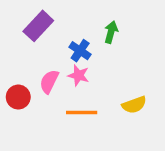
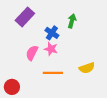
red circle: (18, 97) -> (12, 87), moved

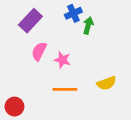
blue cross: (52, 33) -> (73, 13), moved, turned 32
pink semicircle: (32, 53) -> (39, 51), moved

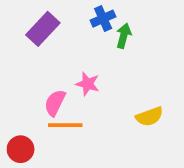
pink semicircle: (39, 51) -> (55, 103), moved
orange line: (65, 89) -> (65, 125), moved

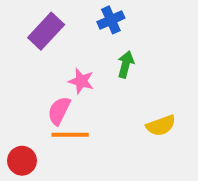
green arrow: (124, 36) -> (126, 64), moved
pink star: (88, 84) -> (81, 81), moved

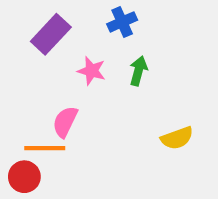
pink star: (81, 81) -> (92, 71), moved
orange line: (70, 135) -> (45, 148), moved

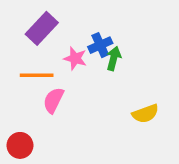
blue cross: (122, 22) -> (100, 45), moved
orange line: (45, 148) -> (37, 75), moved

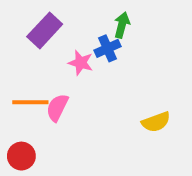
green arrow: (114, 58) -> (122, 25), moved
orange line: (37, 75) -> (30, 102), moved

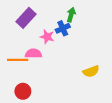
pink semicircle: (57, 108) -> (33, 54), moved, turned 63
red circle: (21, 156) -> (23, 91), moved

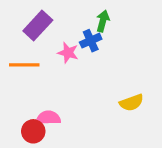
pink semicircle: (33, 54) -> (48, 118), moved
orange line: (18, 60) -> (24, 65), moved

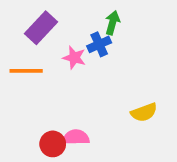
pink semicircle: (48, 118) -> (76, 137), moved
red circle: (33, 131) -> (53, 144), moved

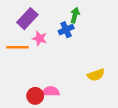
pink star: (74, 58) -> (40, 38), moved

